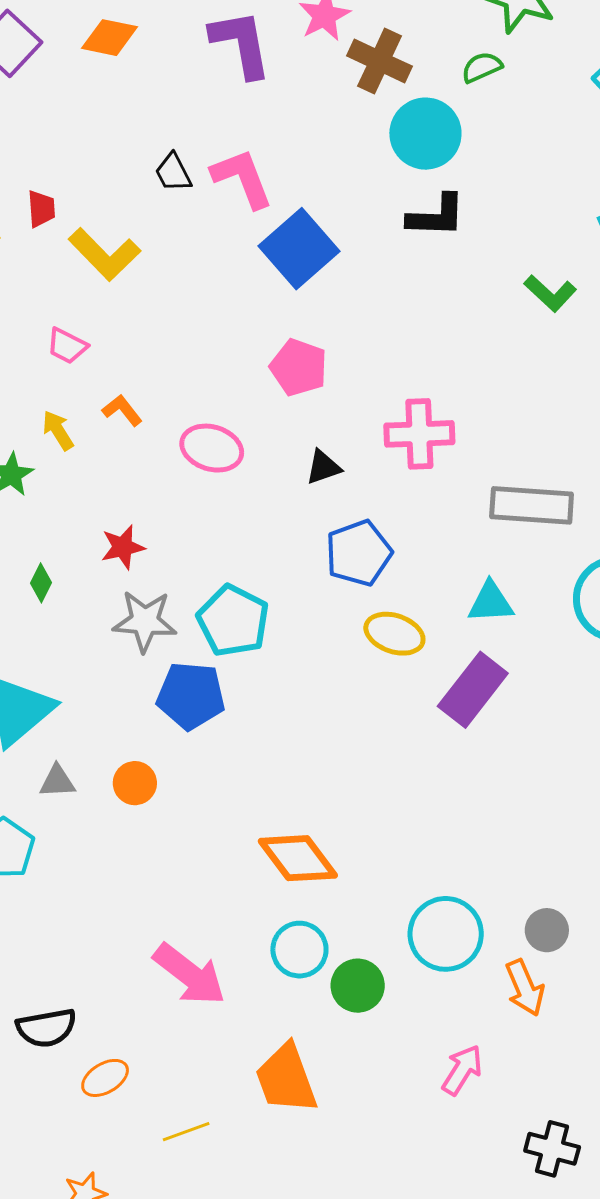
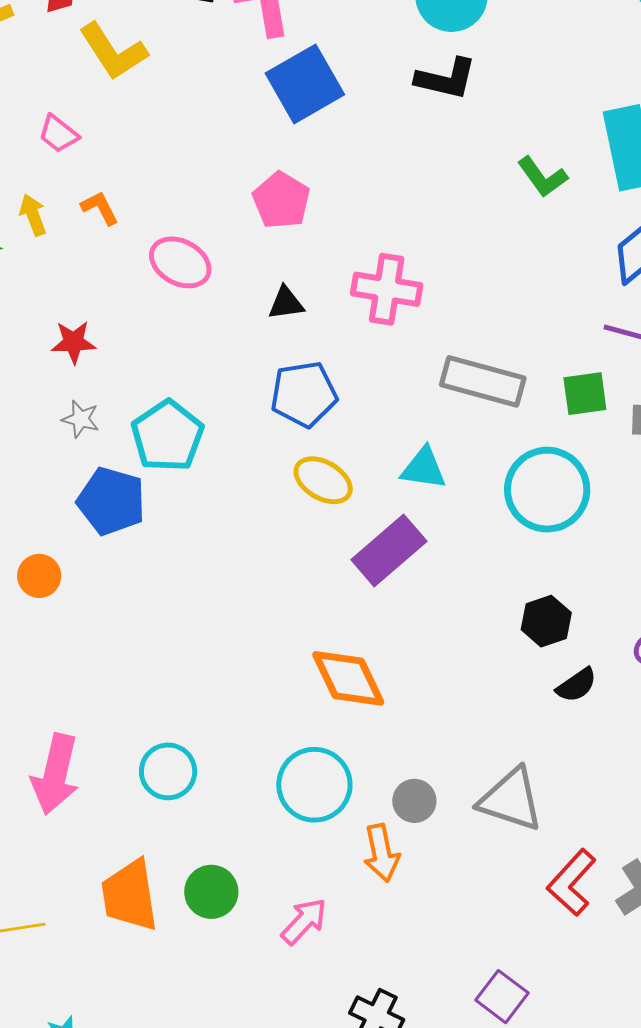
gray star: (145, 621) -> (81, 419), size x0.6
orange diamond: (298, 858) -> (348, 678), moved
pink arrow: (190, 974) -> (55, 774), turned 54
green circle: (358, 986) -> (211, 892), moved

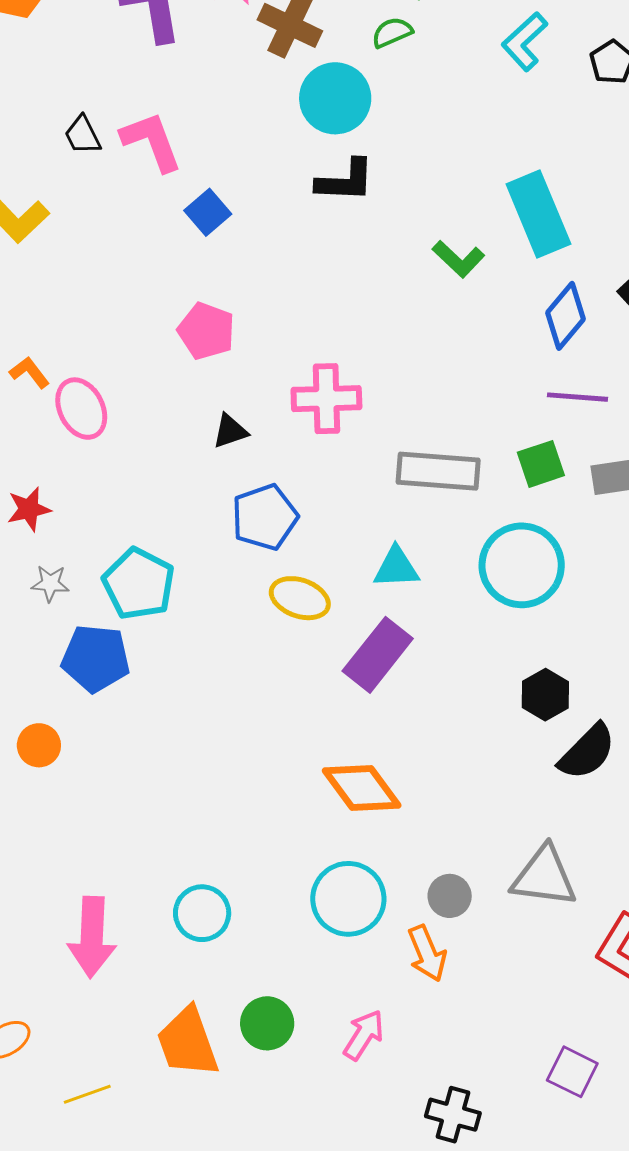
blue square: (305, 84) -> (208, 212), size x0.6
pink ellipse: (180, 262) -> (81, 409), moved, turned 46
black semicircle: (577, 685) -> (587, 752), size x1.5

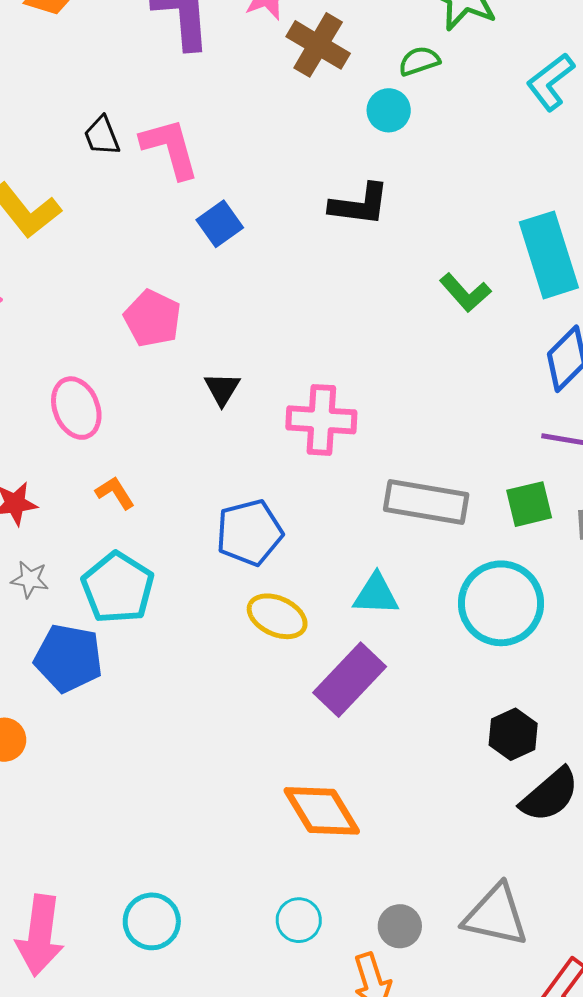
cyan circle: (335, 98) -> (389, 110), moved, size x0.6
pink pentagon: (206, 331) -> (152, 318), moved
orange L-shape: (29, 372) -> (115, 493), moved
black triangle: (230, 431) -> (222, 389), moved, turned -45
cyan circle: (348, 899) -> (299, 920), size x0.6

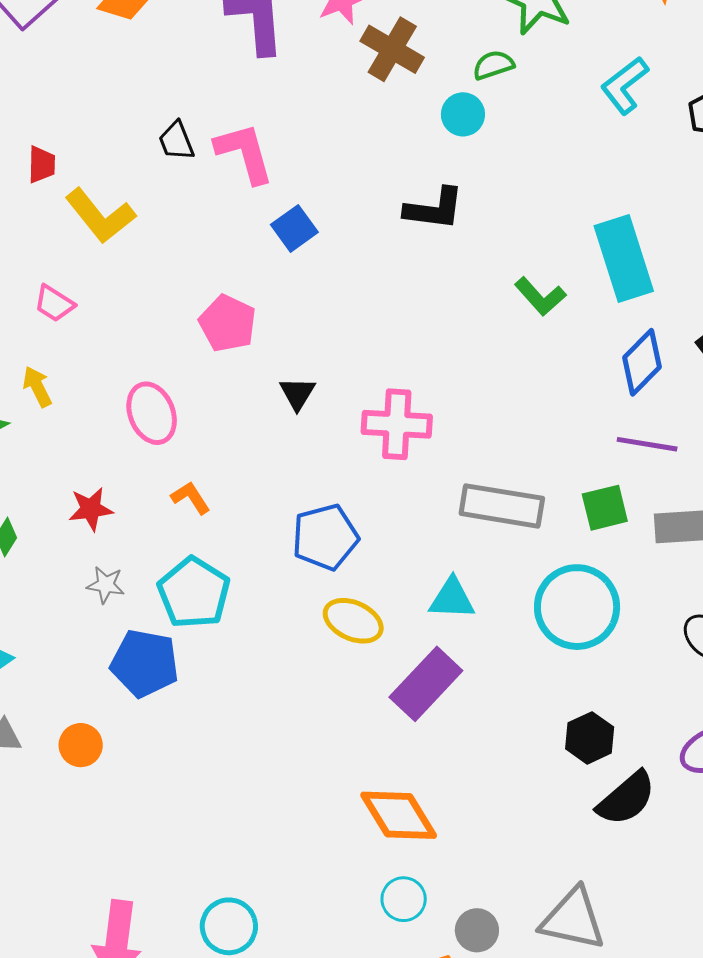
cyan circle: (299, 920) -> (404, 899), moved

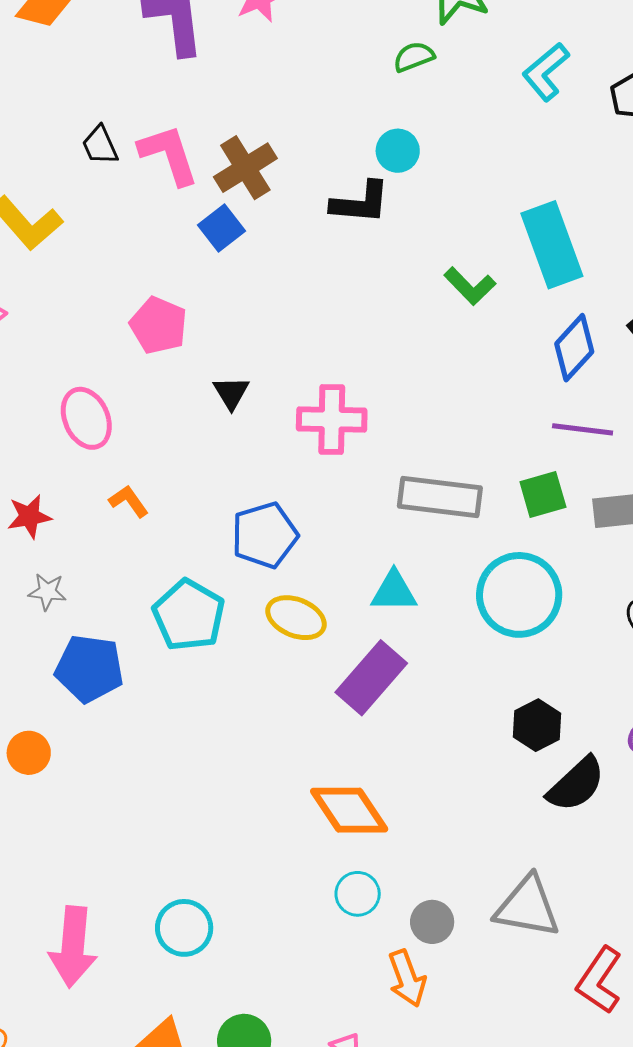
brown cross: (392, 49) -> (245, 168), moved, turned 30
cyan circle: (463, 114) -> (398, 151), moved
cyan pentagon: (194, 593) -> (189, 615), moved

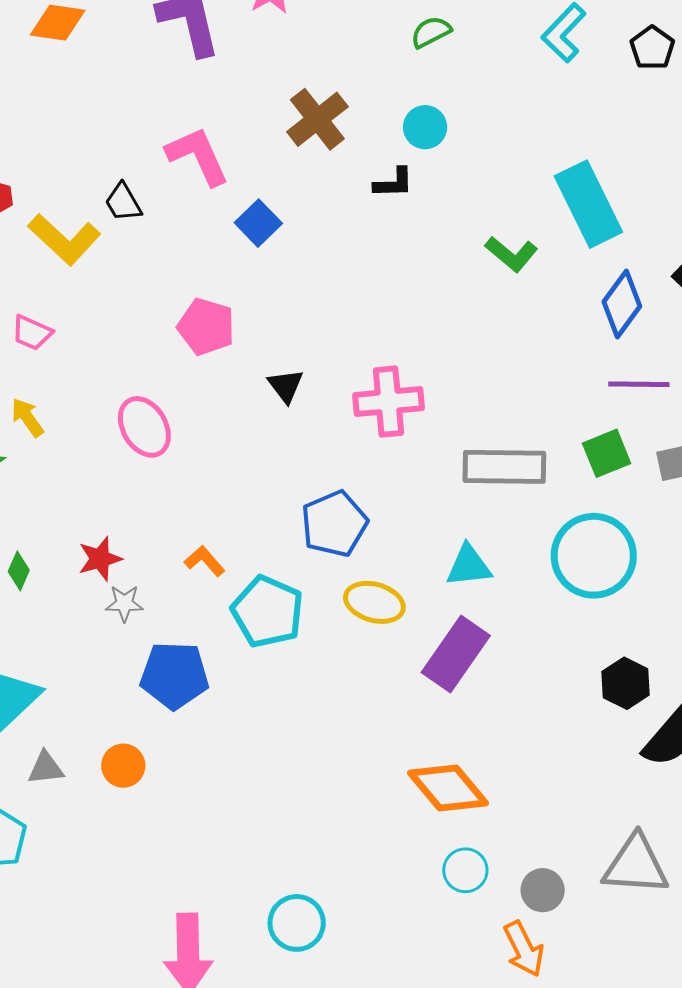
black trapezoid: (100, 145) -> (123, 202), moved
brown cross: (245, 168) -> (317, 119), moved
black L-shape: (360, 203) -> (394, 183), size x0.7
orange L-shape: (129, 501) -> (205, 561), moved
red star: (29, 516) -> (100, 559), moved

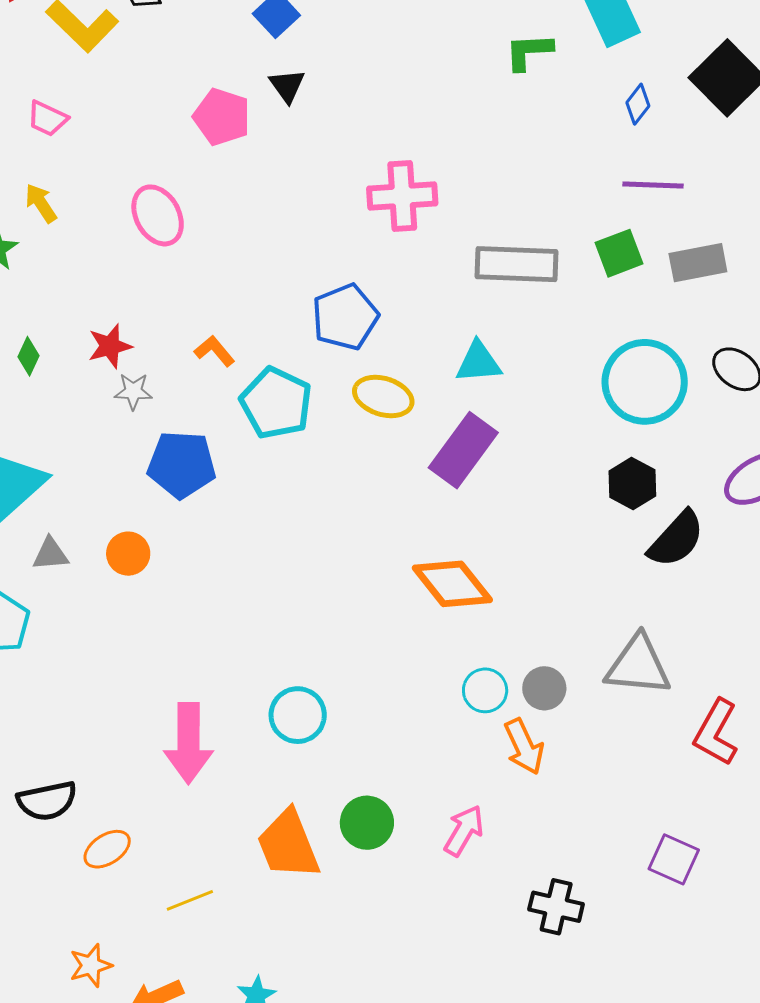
green L-shape: (511, 254) -> (529, 52), turned 136
blue diamond: (622, 304) -> (638, 104), size x0.6
black triangle: (286, 386) -> (287, 86), moved
cyan circle: (594, 556) -> (645, 382), moved
cyan circle: (465, 870) -> (485, 690), moved

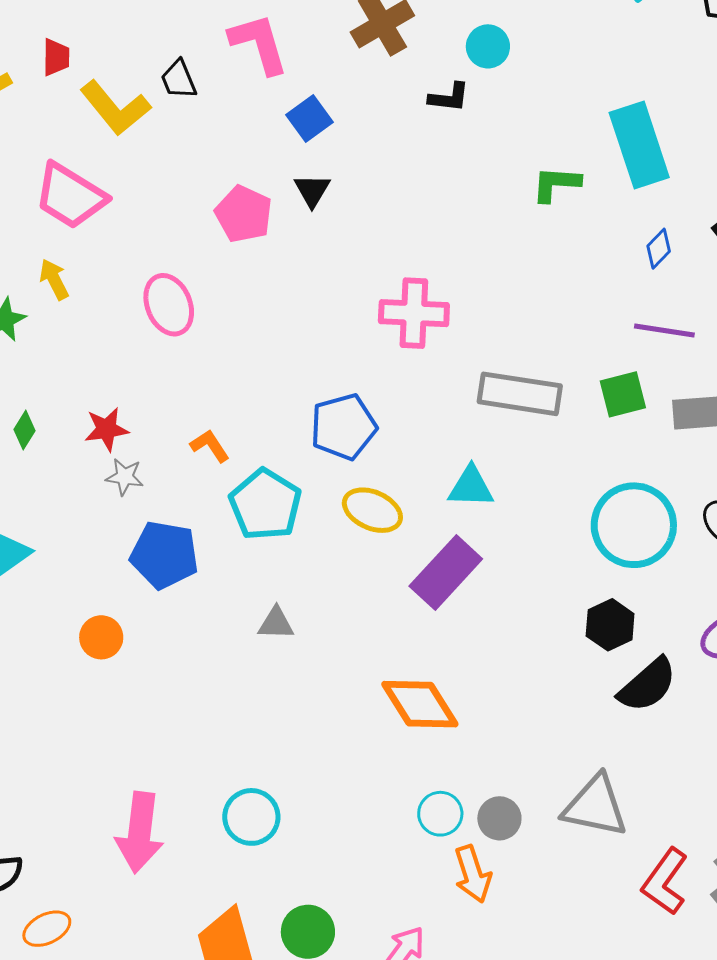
pink trapezoid: (47, 119) -> (70, 196), size x1.8
gray triangle: (51, 554) -> (276, 623), moved

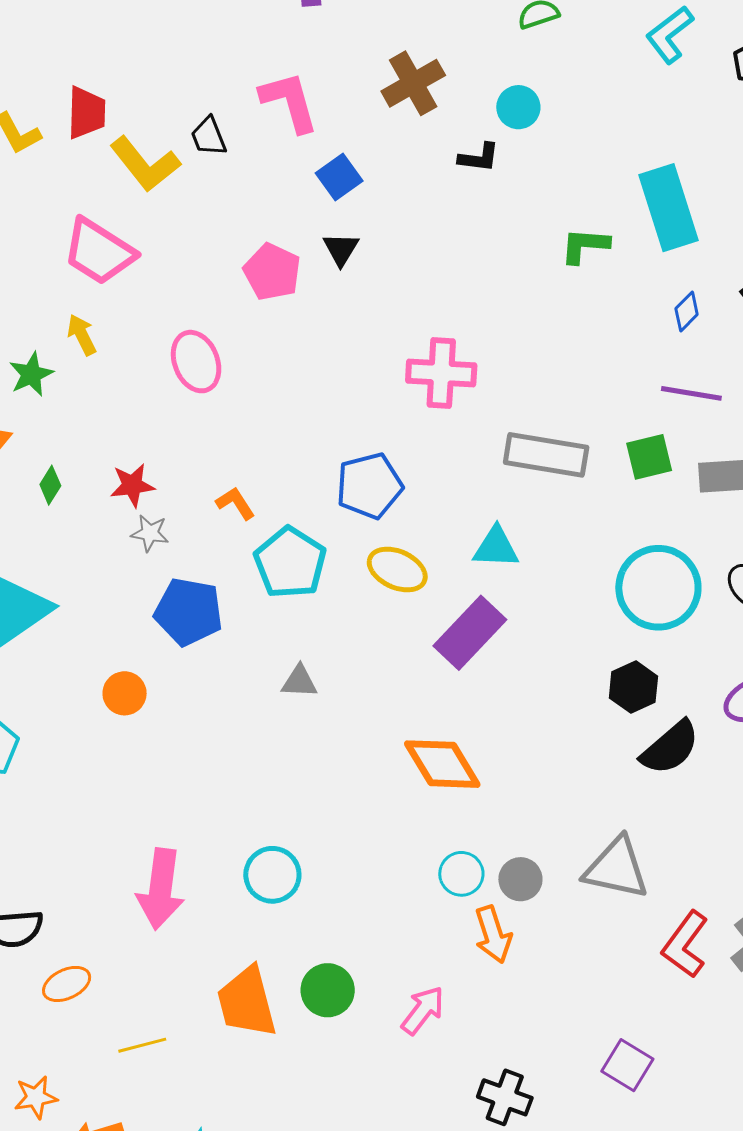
red trapezoid: (56, 57) -> (86, 113), size x1.4

